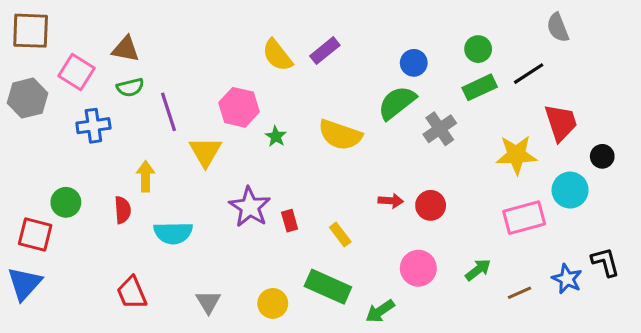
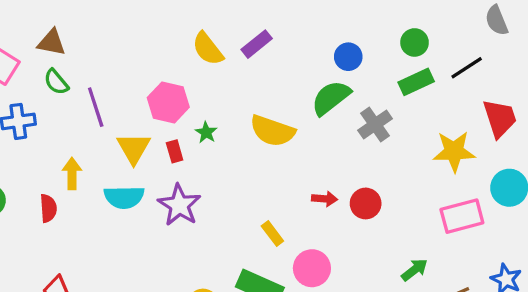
green semicircle: (130, 87) -> (56, 82), turned 64
red rectangle: (290, 221) -> (175, 151), moved
cyan semicircle: (173, 233) -> (124, 197), moved
pink circle: (418, 268) -> (312, 268), moved

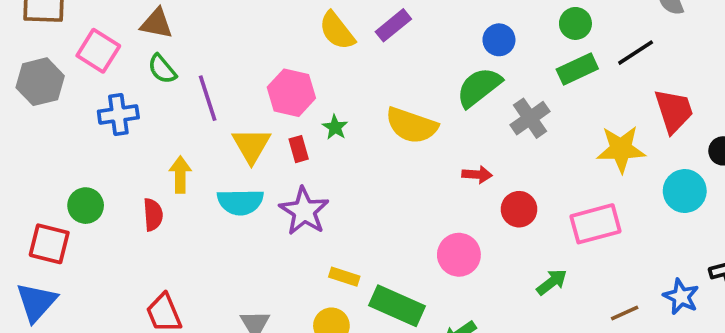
red arrow: (325, 199) -> (477, 175), moved
pink rectangle: (462, 216) -> (595, 224), moved
yellow rectangle: (272, 233) -> (344, 277), moved, turned -35
pink circle: (312, 268) -> (459, 255), moved
green arrow: (415, 270) -> (552, 282), moved

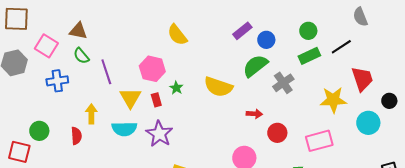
purple rectangle: (393, 25) -> (242, 31), moved

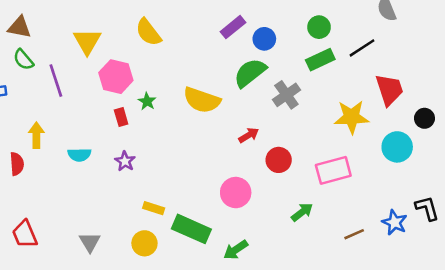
yellow triangle: (130, 98) -> (87, 41), moved
red arrow: (254, 114) -> (249, 135), turned -35
cyan semicircle: (124, 129) -> (79, 155), size x0.7
purple star: (159, 134) -> (125, 161), size x0.6

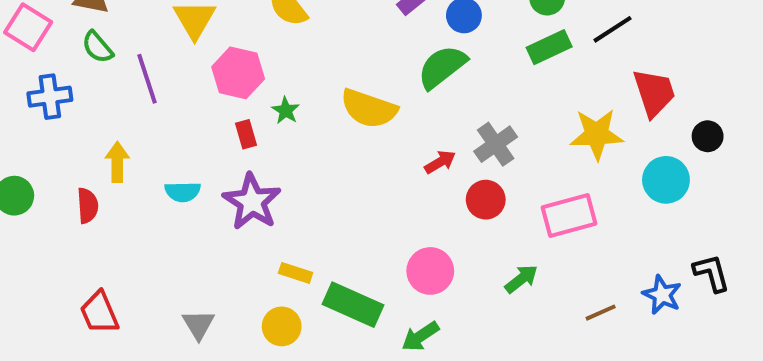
gray cross: (286, 95) -> (496, 144), moved
purple star: (125, 161) -> (252, 202), size x1.8
pink circle: (236, 193) -> (430, 271), moved

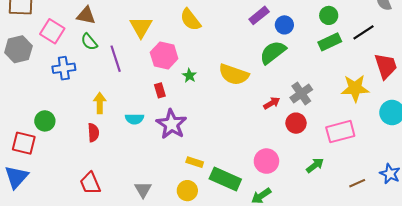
red rectangle: (246, 134) -> (160, 90), moved
red semicircle: (88, 206) -> (93, 133), moved

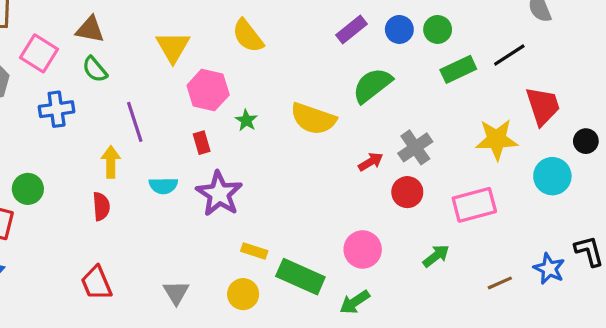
green circle: (329, 15) -> (438, 29), moved
blue circle: (284, 25) -> (399, 29), moved
purple line: (116, 59) -> (135, 122), moved

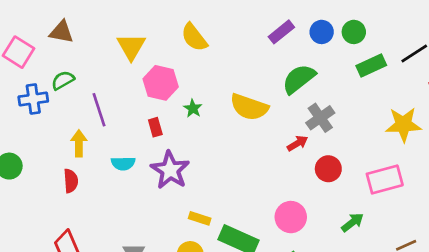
green semicircle: (95, 69) -> (63, 80), moved, turned 100
gray cross: (415, 147) -> (320, 118), moved

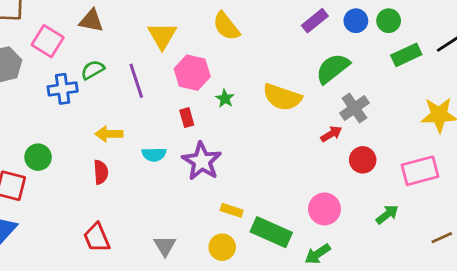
purple line: (99, 110) -> (136, 81), moved
yellow arrow: (79, 143) -> (109, 134), turned -90

